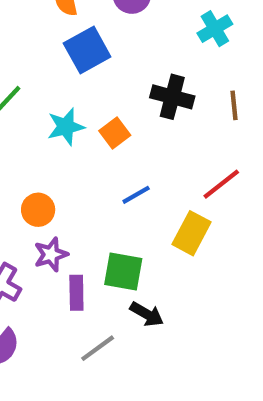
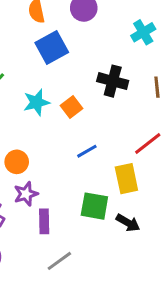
yellow rectangle: (191, 233) -> (126, 179), turned -40
green square: (123, 272) -> (94, 206), moved
black arrow: (147, 314) -> (128, 223), moved

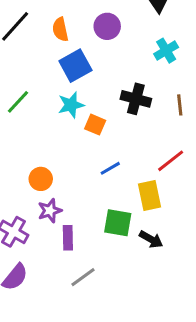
cyan star: (36, 102) -> (71, 105), moved
orange square: (72, 107) -> (95, 125), turned -30

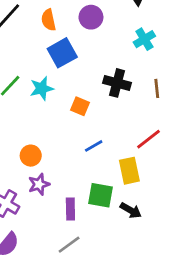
cyan star: (71, 105) -> (42, 88), moved
purple rectangle: (68, 238) -> (70, 209), moved

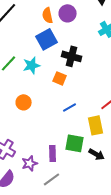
orange semicircle: (49, 20) -> (48, 15), moved
black cross: (117, 83) -> (72, 56), moved
orange circle: (31, 156) -> (24, 102), moved
purple star: (39, 184) -> (30, 163), moved

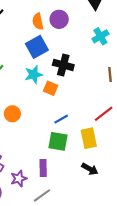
cyan star: (32, 65) -> (34, 75), moved
green square: (75, 143) -> (58, 141), moved

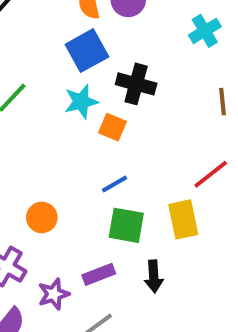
orange circle: (12, 114) -> (42, 217), moved
blue line: (61, 119) -> (114, 184), moved
purple rectangle: (43, 168) -> (99, 274), turned 70
black arrow: (90, 169) -> (154, 276), moved, turned 56

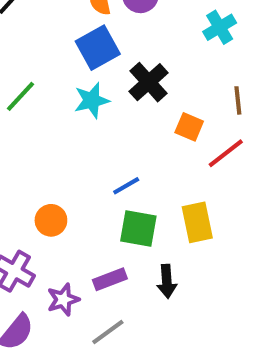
black cross: (136, 84) -> (149, 82), turned 33
orange square: (113, 127) -> (189, 127), moved
red line: (211, 174) -> (226, 153), moved

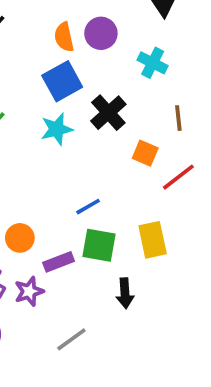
cyan cross: (220, 27) -> (153, 63), moved, turned -32
brown line: (238, 100) -> (178, 118), moved
purple rectangle: (110, 279) -> (59, 262), moved
purple star: (63, 300) -> (29, 291), moved

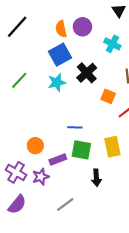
blue line: (88, 207) -> (75, 127), turned 32

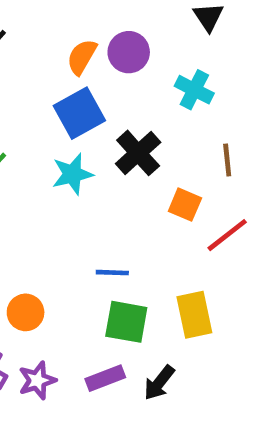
orange semicircle: (61, 29) -> (82, 57), turned 42
purple rectangle: (58, 160) -> (105, 378), moved
black arrow: (96, 178) -> (159, 383), turned 42

